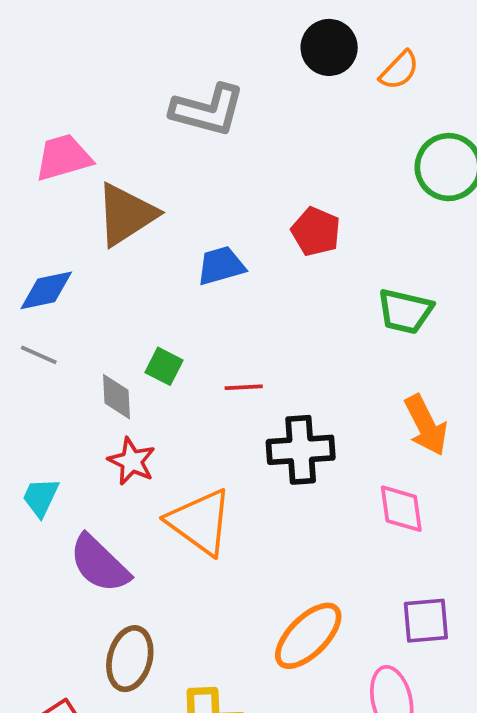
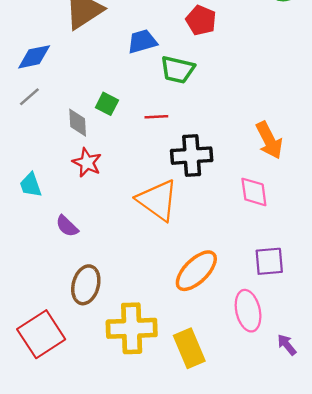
green trapezoid: (405, 311) -> (177, 70), moved
gray line: (39, 355) -> (29, 97), turned -65
cyan trapezoid: (41, 497) -> (31, 185), turned -44
orange triangle: (200, 522) -> (158, 200), moved
purple semicircle: (99, 564) -> (67, 226), size x0.6

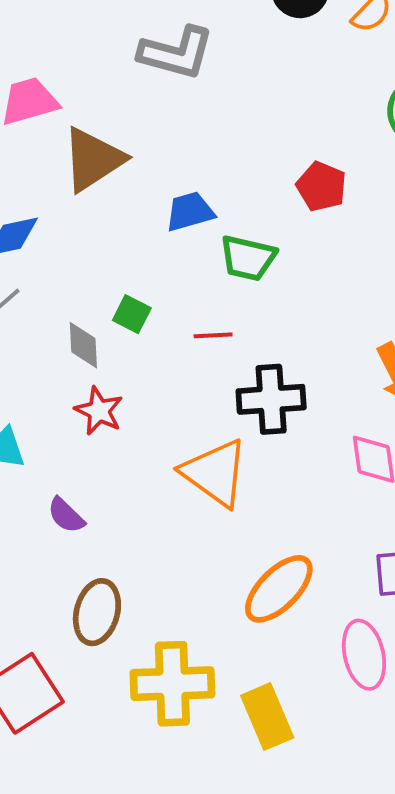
red pentagon: (201, 20) -> (321, 186), moved

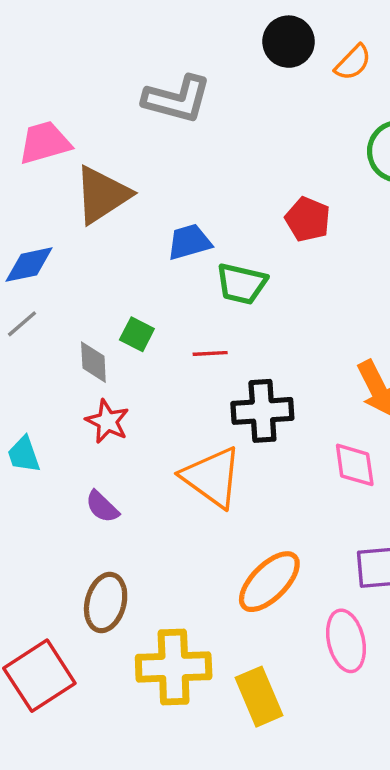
purple semicircle: (66, 515) -> (102, 507), moved

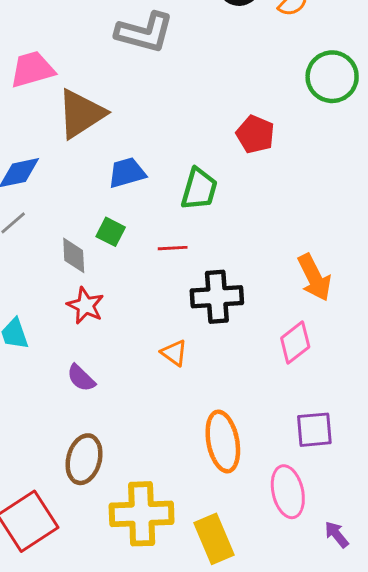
blue trapezoid: (189, 242) -> (127, 173), moved
green trapezoid: (241, 284) -> (199, 189), turned -87
pink diamond: (355, 465) -> (295, 343), turned 60
orange triangle: (212, 477) -> (174, 353), size x0.5
orange ellipse: (269, 582) -> (223, 441), turned -56

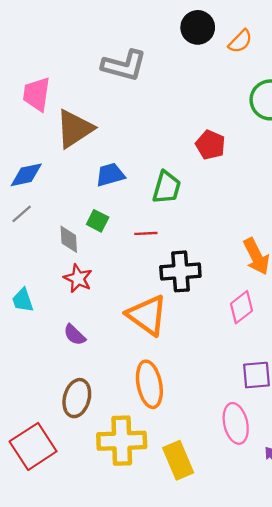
pink trapezoid: (32, 69) -> (37, 94), turned -66
orange triangle: (174, 353) -> (147, 315), size x2.0
orange ellipse: (223, 441) -> (149, 384), moved

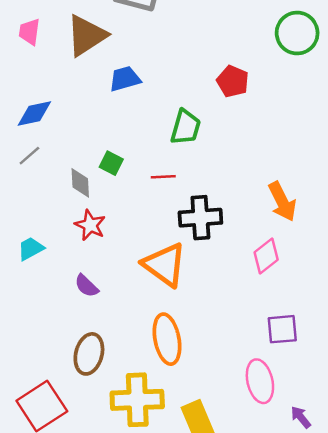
pink trapezoid: (37, 94) -> (29, 32), moved, size x0.7
brown triangle: (75, 129) -> (86, 35), moved
blue trapezoid: (110, 175) -> (125, 79), moved
cyan trapezoid: (23, 300) -> (31, 249), turned 80

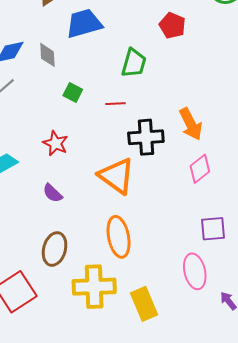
blue trapezoid: (125, 79) -> (84, 23), size x1.4
gray diamond: (80, 183) -> (47, 55), moved
orange arrow: (282, 202) -> (191, 124), moved

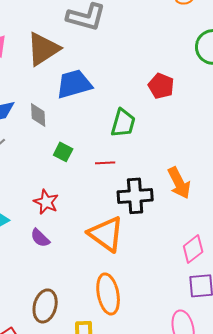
pink diamond: (200, 169) -> (193, 249), moved
purple semicircle: (52, 193) -> (40, 238), moved

